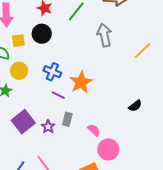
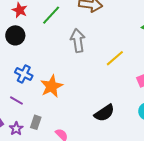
purple line: (58, 95) -> (16, 101), moved
black semicircle: (135, 106) -> (104, 113), size x1.5

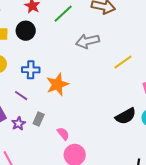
gray arrow: (78, 41) -> (87, 41), turned -100
blue cross: (24, 74) -> (31, 70), turned -30
black semicircle: (104, 113) -> (126, 116), moved

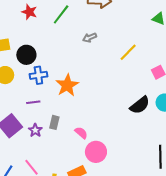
black circle: (26, 31) -> (26, 55), moved
gray arrow: (87, 41) -> (90, 38), size x0.6
purple line: (21, 96) -> (33, 102), turned -32

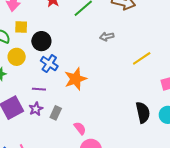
blue cross: (38, 75) -> (49, 64), turned 30
black semicircle: (140, 105) -> (143, 113), turned -75
purple star: (35, 130) -> (36, 109), moved

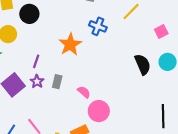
blue cross: (49, 64) -> (98, 26), moved
purple line: (39, 89) -> (36, 61), turned -64

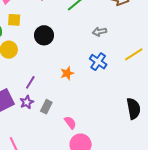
black circle: (29, 14) -> (44, 35), moved
orange star: (70, 44) -> (67, 73), size x0.6

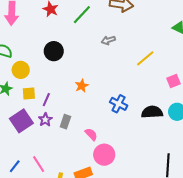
yellow square: (14, 20) -> (29, 94), moved
blue cross: (98, 62) -> (119, 104), moved
black semicircle: (134, 109) -> (152, 112), turned -75

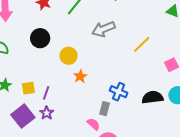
gray arrow: (108, 40) -> (103, 29), size x1.6
black circle: (54, 51) -> (40, 38), moved
yellow circle: (21, 70) -> (69, 56), moved
gray rectangle: (65, 122) -> (105, 109), moved

